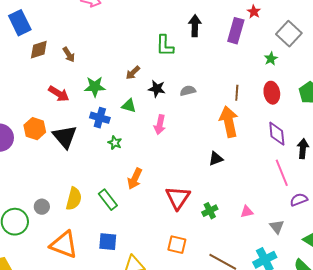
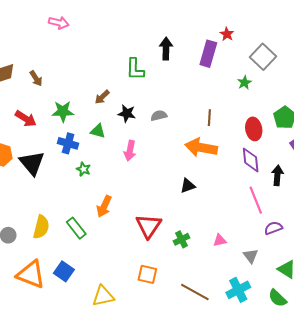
red ellipse: (272, 93) -> (254, 129), moved
orange arrow: (229, 122) -> (201, 148), turned -68
blue square: (108, 242) -> (64, 271), moved, turned 30

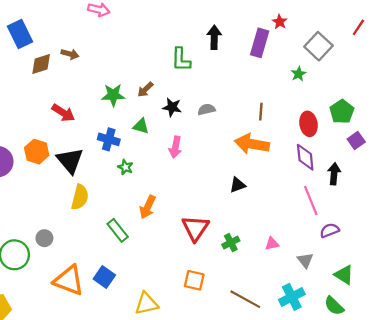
brown arrow: (36, 78) -> (70, 54), moved, turned -42
green star: (63, 111) -> (113, 95), moved
yellow semicircle: (41, 227) -> (80, 197), moved

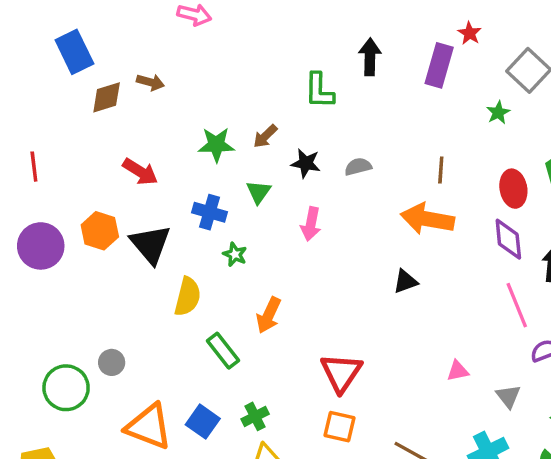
green triangle: (141, 126) -> (258, 192), turned 49
yellow semicircle: (80, 197) -> (188, 297), moved
red triangle: (195, 228) -> (341, 373), moved
green cross: (231, 243) -> (255, 416), moved

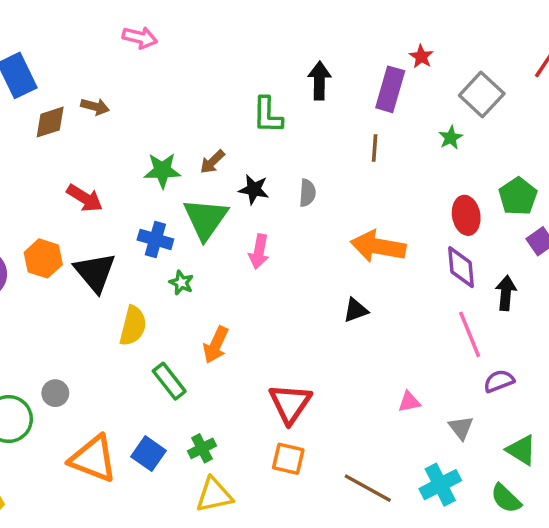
gray semicircle: (358, 167) -> (307, 193), turned 108
brown line: (441, 170) -> (375, 148), moved
green triangle: (258, 192) -> (205, 219), size x1.8

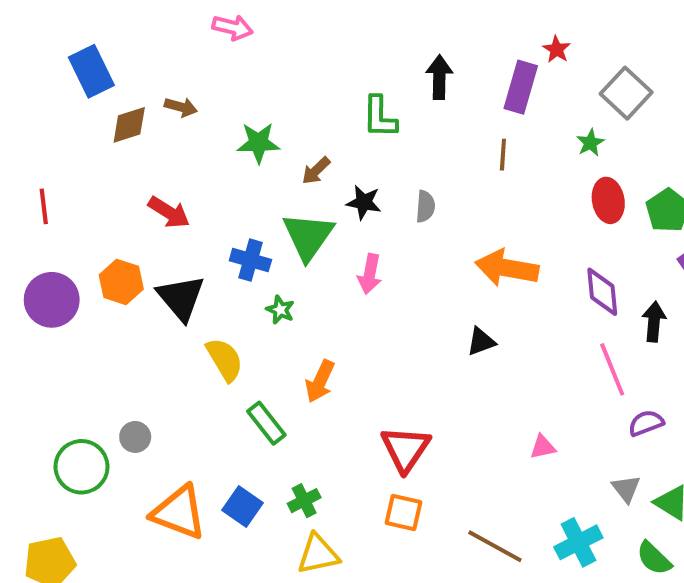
green star: (162, 170) -> (258, 143), moved
red ellipse: (466, 215) -> (608, 200), moved
yellow semicircle: (133, 326) -> (225, 359), turned -45
gray triangle: (461, 428) -> (626, 489), moved

